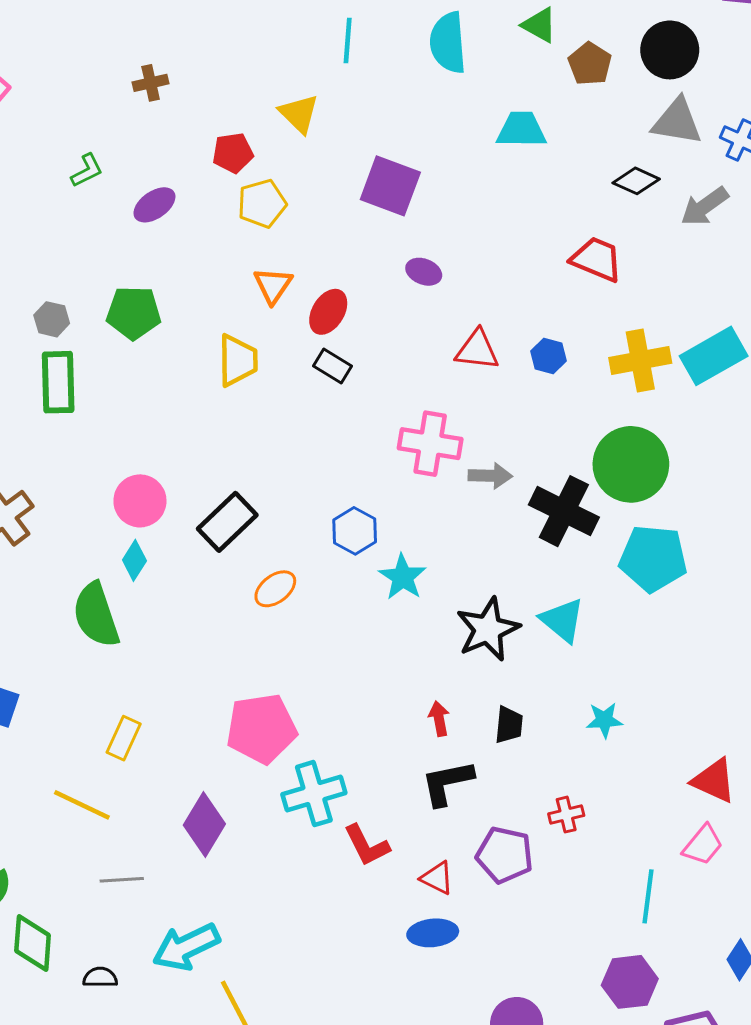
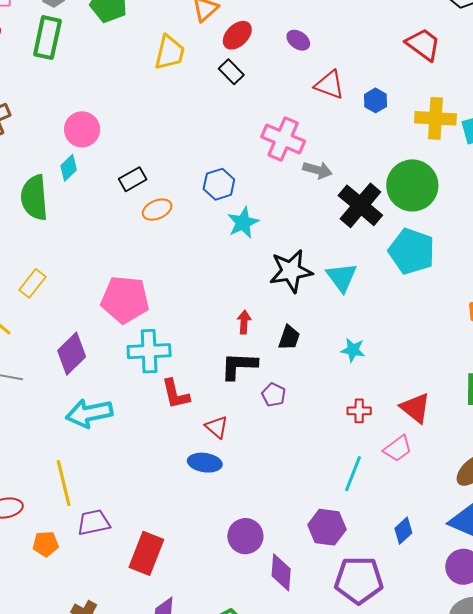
purple ellipse: (424, 272) -> (298, 40), moved
black rectangle: (227, 522) -> (133, 179), moved, size x0.7
red cross: (566, 815) -> (359, 411), moved
purple pentagon: (505, 855) -> (274, 395), moved, size x0.6
cyan arrow: (186, 947) -> (89, 413), moved

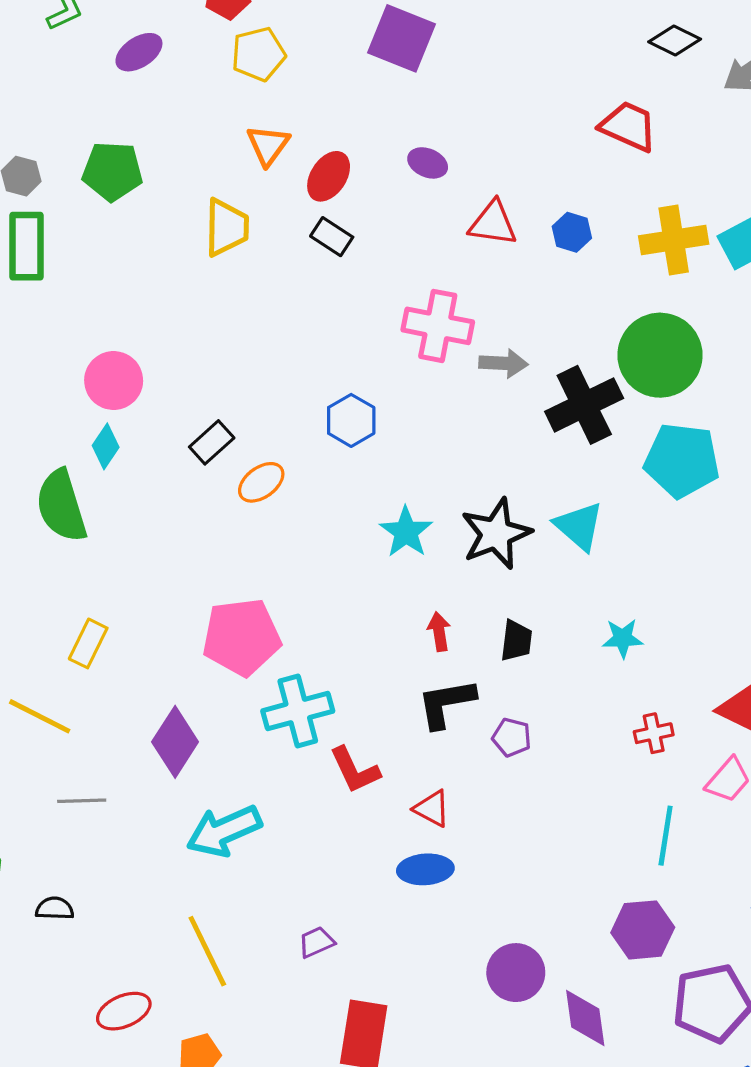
black cross: (360, 205) -> (584, 405), turned 36
cyan star: (243, 223) -> (406, 532), moved
purple trapezoid: (94, 522) -> (316, 942), moved, size x0.7

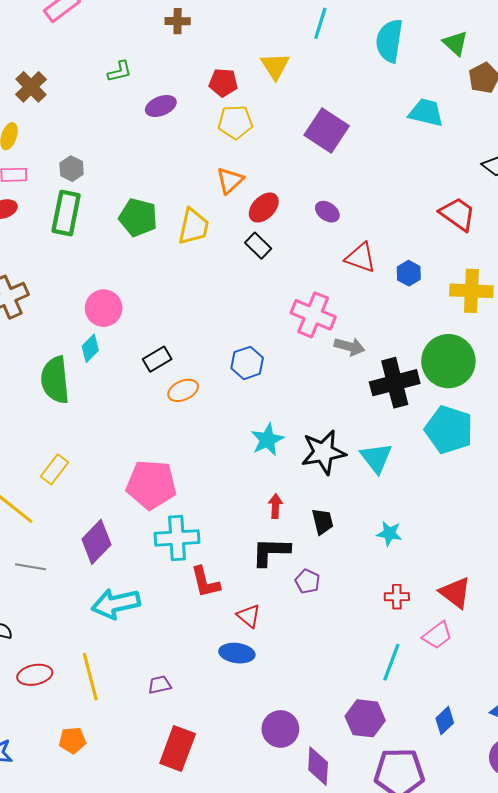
green pentagon: (112, 171) -> (138, 217), moved
black trapezoid: (516, 641) -> (323, 522), turned -32
red ellipse: (124, 1011) -> (35, 675), moved

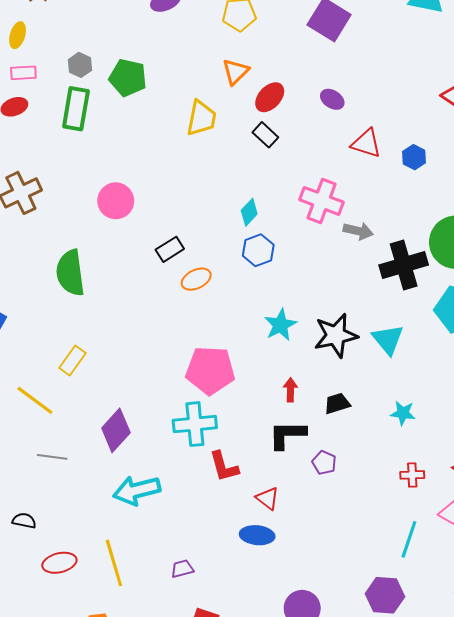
green pentagon: (138, 217) -> (128, 78), moved
cyan diamond: (90, 348) -> (249, 212), moved
pink pentagon: (151, 485) -> (210, 370), moved
black trapezoid: (323, 522) -> (337, 403), turned -92

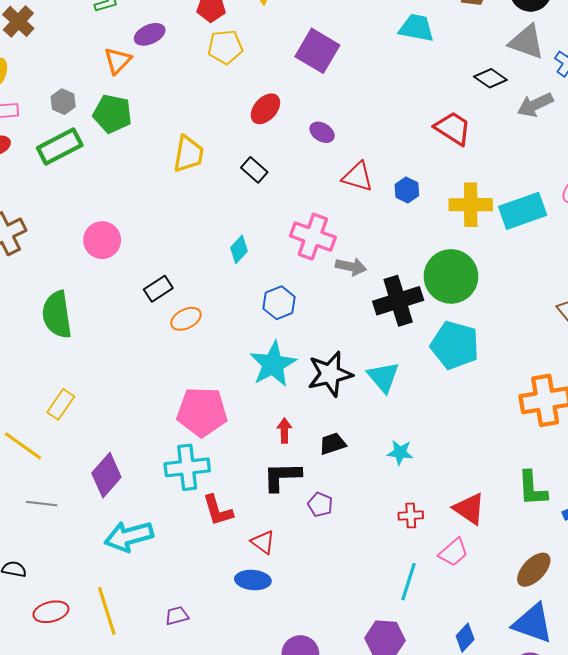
orange triangle: (236, 72) -> (118, 61), moved
red ellipse: (270, 97) -> (265, 109), moved
green rectangle: (76, 109) -> (60, 147), turned 54
blue hexagon: (258, 250) -> (279, 303), moved
cyan star: (280, 325) -> (273, 364), size x1.4

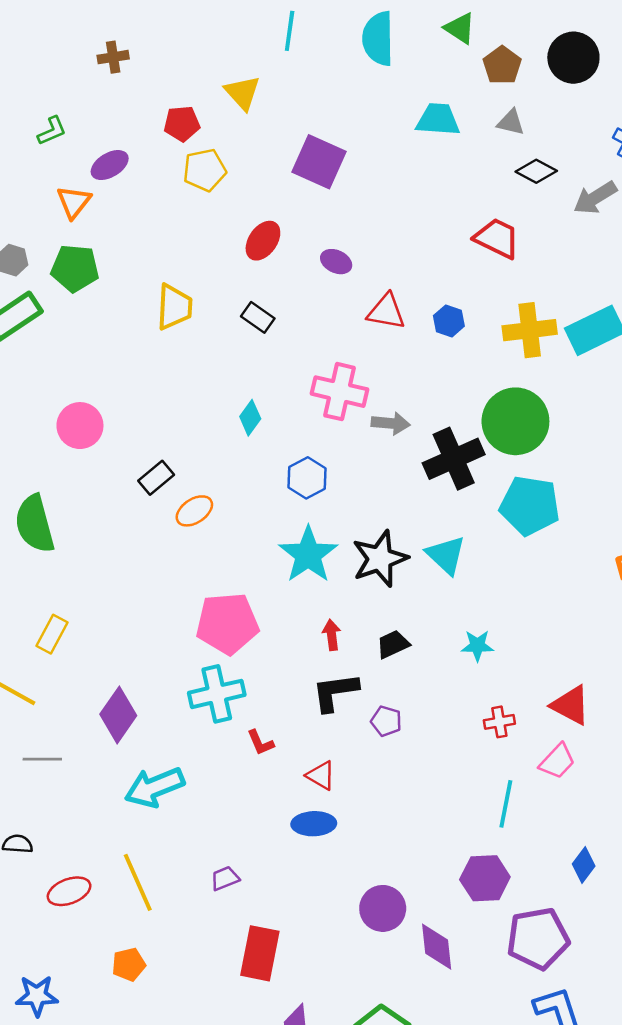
gray triangle: (527, 42) -> (511, 122), moved, size x0.6
red L-shape: (218, 510) -> (260, 743), size x0.7

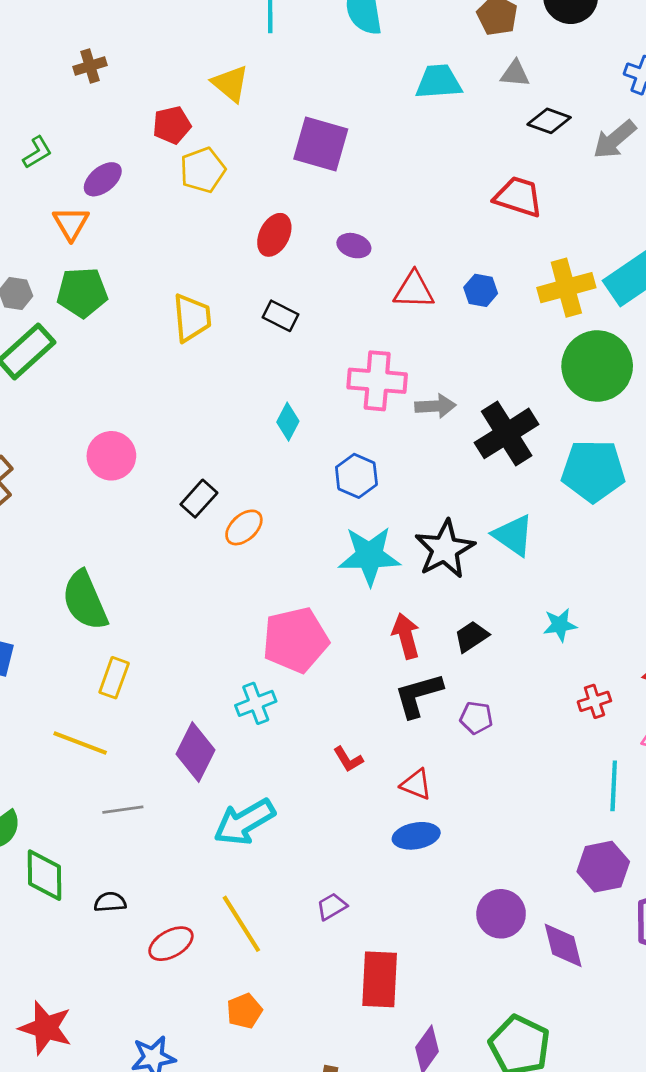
green circle: (515, 421) -> (597, 366), moved
green semicircle: (35, 524) -> (85, 600), moved
cyan star: (308, 555) -> (369, 556), turned -30
red arrow: (332, 635) -> (406, 636), size x1.4
cyan cross: (217, 694) -> (256, 703), moved, size x0.7

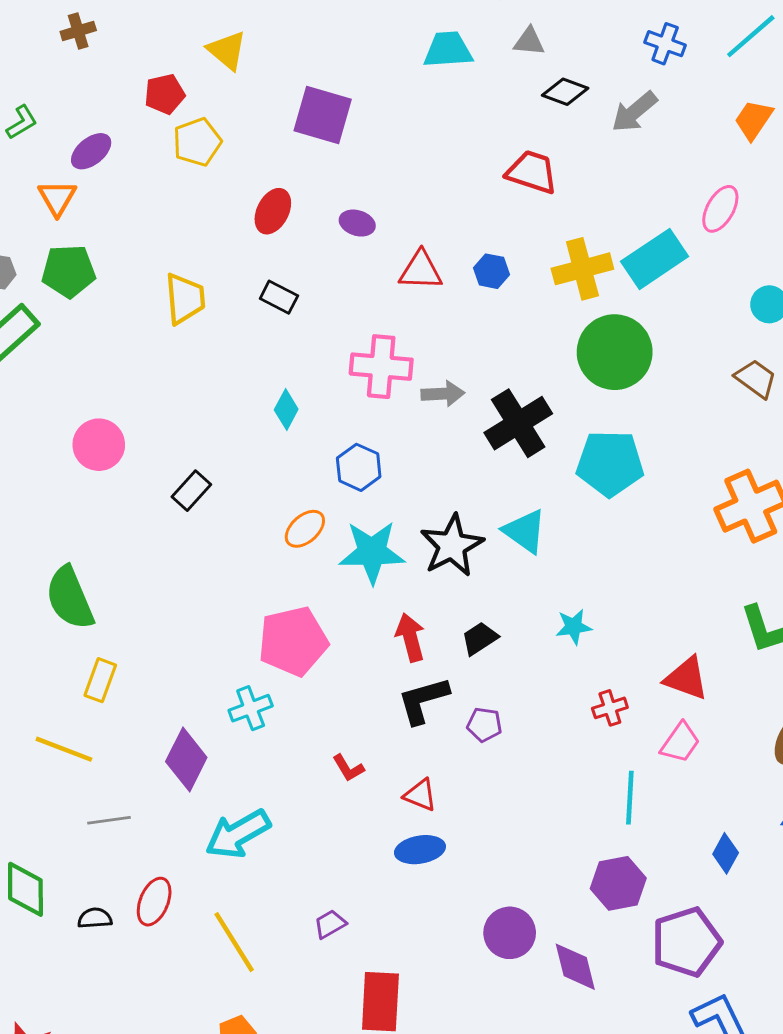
orange ellipse: (244, 527) -> (305, 529), moved
red ellipse: (171, 944) -> (154, 902), moved, turned -39

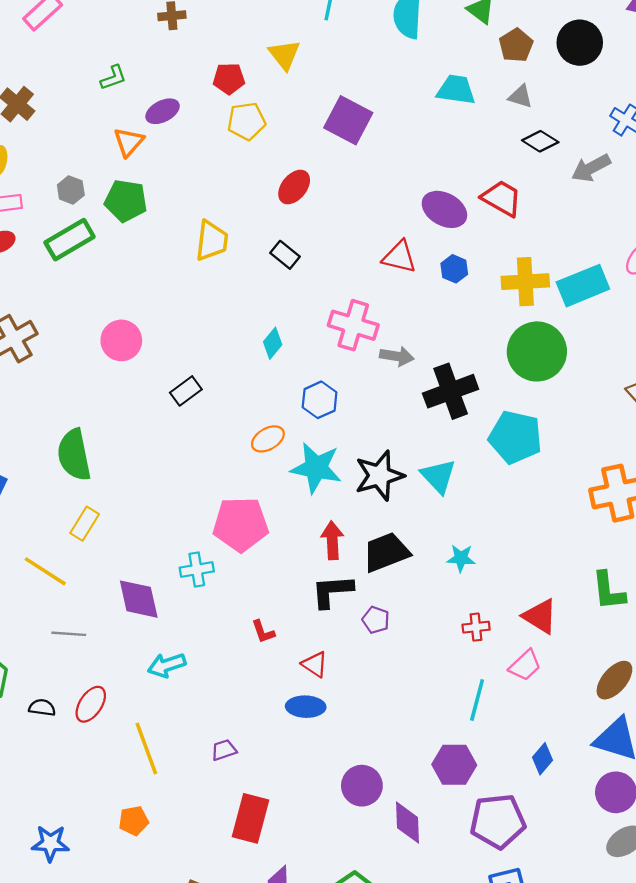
purple ellipse: (357, 223) -> (444, 209), moved, size x1.6
black trapezoid: (480, 638) -> (386, 552), size x1.6
purple diamond: (186, 760) -> (139, 599), turned -51
cyan arrow: (238, 834) -> (167, 665), size x0.7

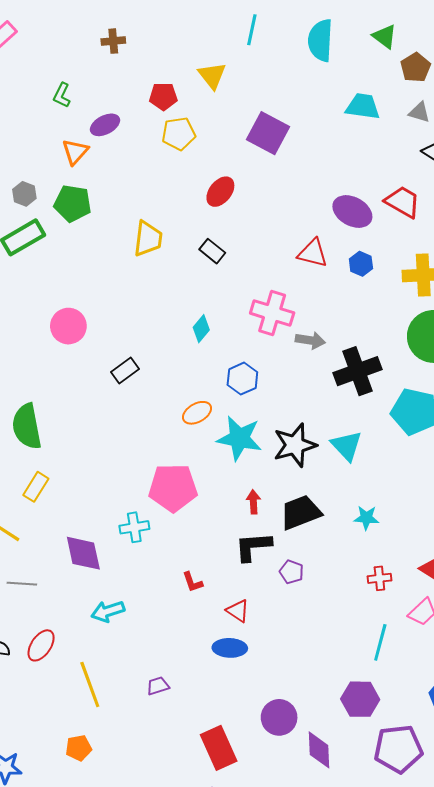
green L-shape: (113, 78) -> (62, 95), turned 135
red arrow: (332, 540) -> (253, 502), size x0.7
red rectangle: (250, 818) -> (219, 748), moved, turned -39

